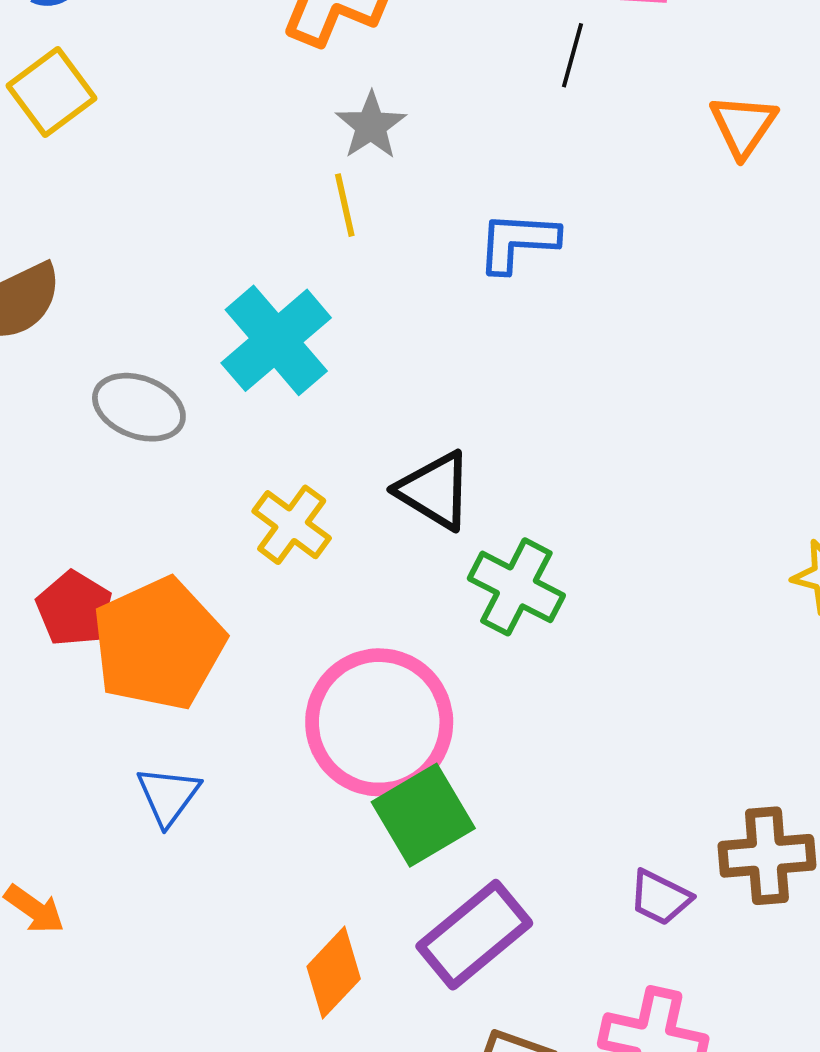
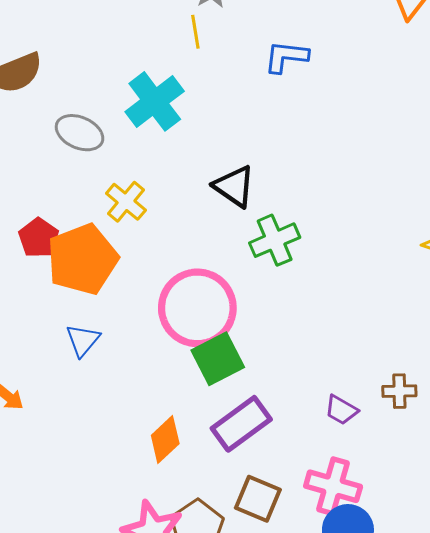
yellow cross: (292, 525) -> (126, 202), moved
green cross: (516, 587) -> (275, 240), turned 36
brown cross: (767, 856) -> (399, 391), size x0.7

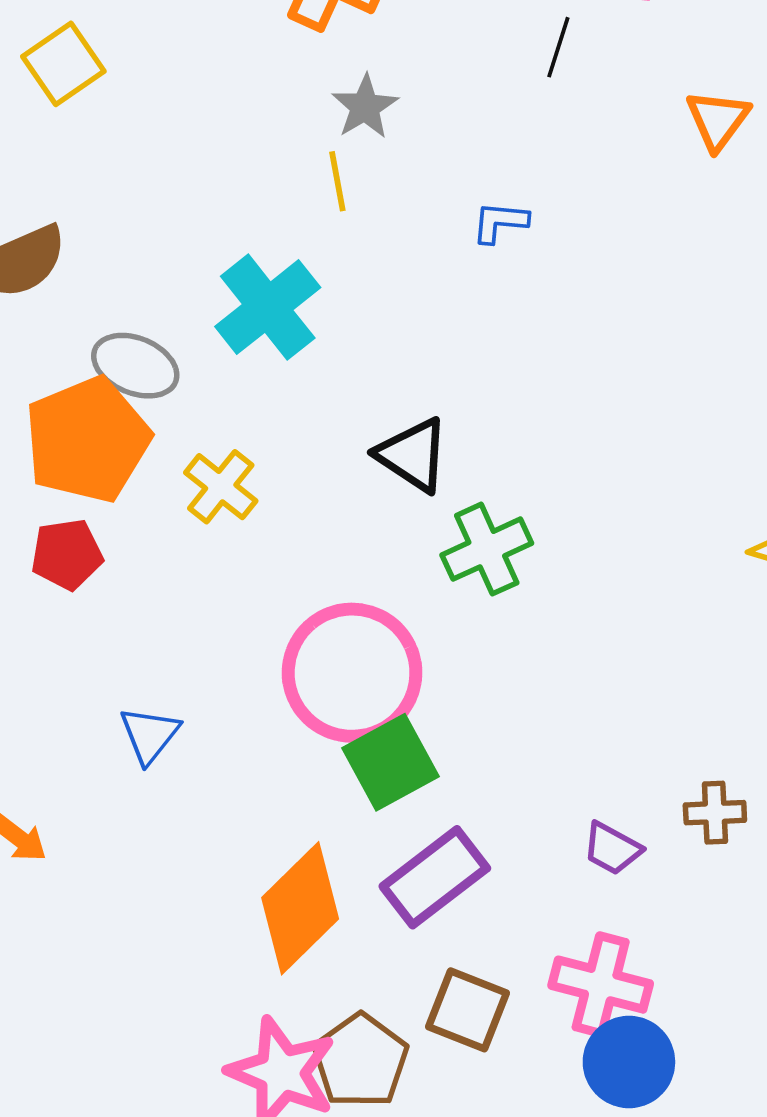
blue L-shape: (286, 57) -> (500, 222), size x0.7
red pentagon: (39, 238) -> (67, 554), turned 30
orange pentagon: (82, 259) -> (87, 440), moved
orange diamond: (165, 440) -> (300, 908), size x1.5

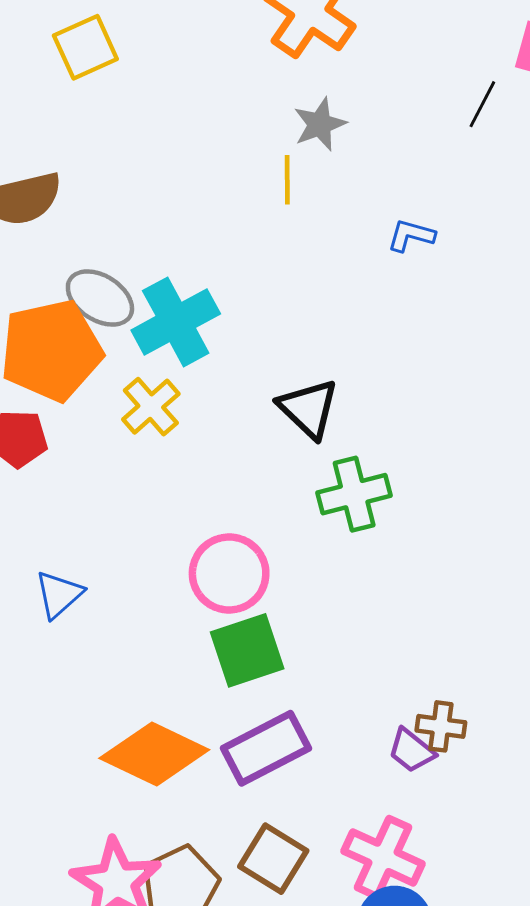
cyan cross: (268, 307) -> (176, 322), moved
pink circle: (352, 673) -> (229, 573), size x0.7
brown cross: (715, 813) -> (441, 726), moved
orange diamond: (300, 908) -> (154, 754), turned 60

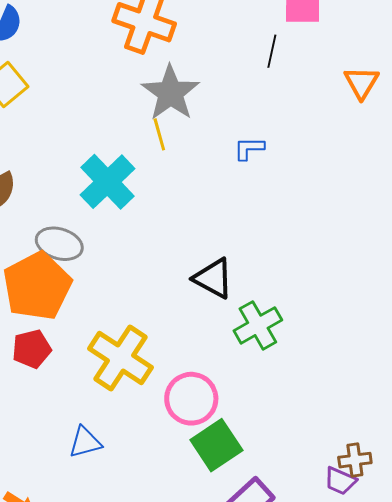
gray star: (320, 124) -> (170, 93), size x1.6
cyan cross: (176, 322) -> (108, 182), moved
yellow cross: (151, 407) -> (120, 358), moved, size x1.6
blue triangle: (59, 594) -> (85, 442), turned 42

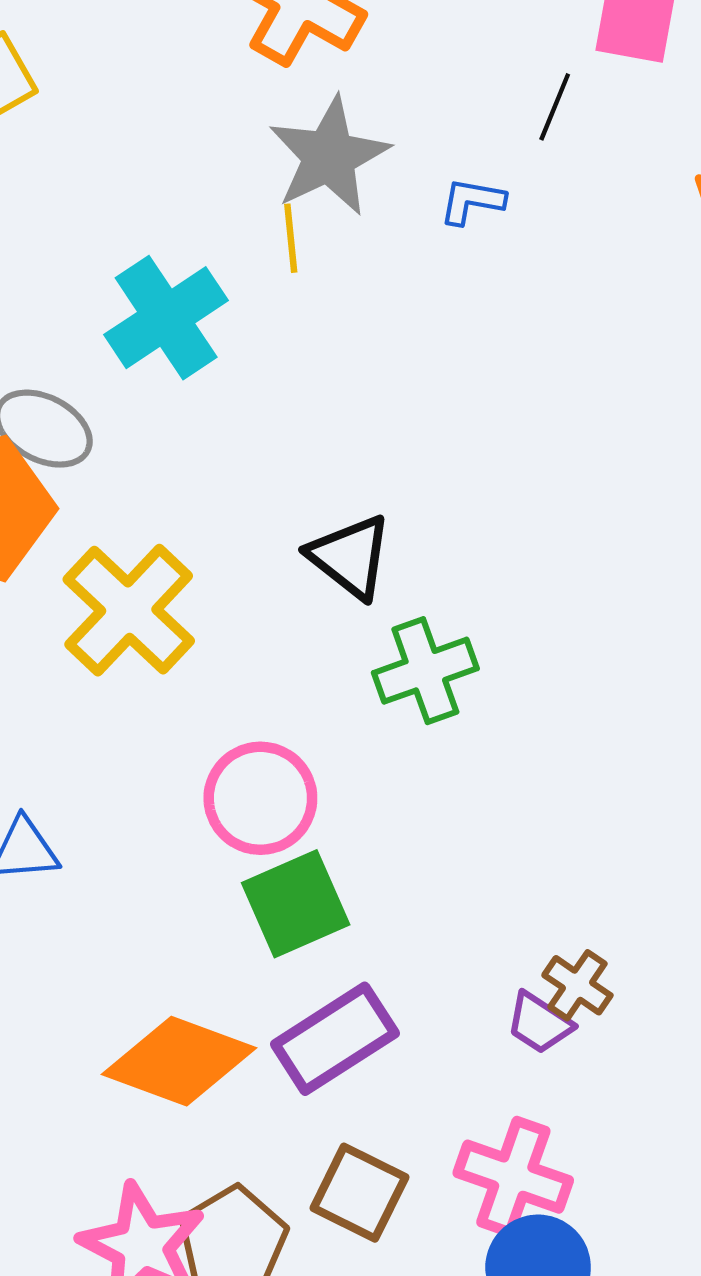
blue L-shape: (249, 148) -> (472, 201), moved
yellow cross: (120, 358) -> (129, 610), moved
brown cross: (355, 460) -> (577, 985), turned 32

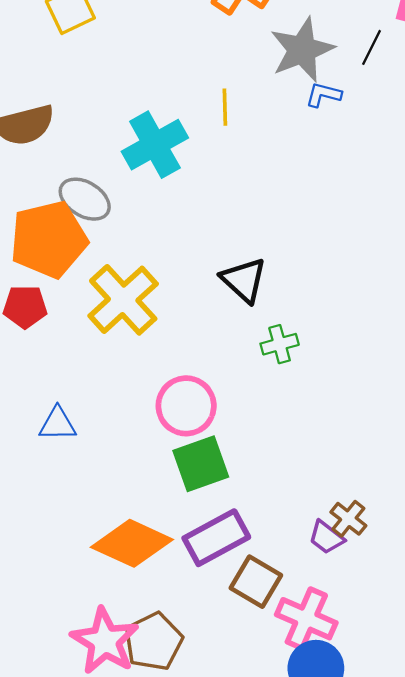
gray star: (329, 156) -> (302, 50), moved
green cross: (425, 671) -> (280, 344), size x0.7
brown square: (359, 1193) -> (256, 582), moved

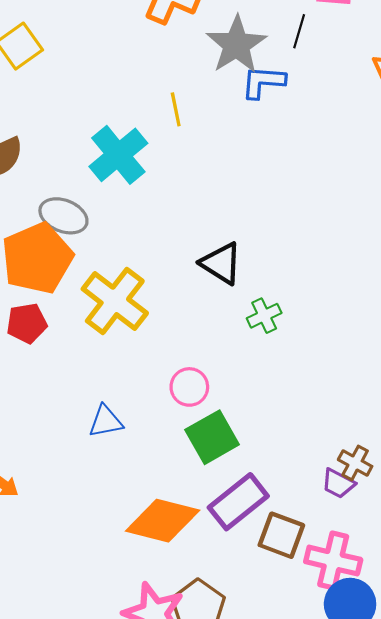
blue L-shape: (323, 95) -> (263, 82), size x1.4
pink circle: (186, 406) -> (189, 387), size x0.7
blue triangle: (58, 424) -> (106, 421), moved

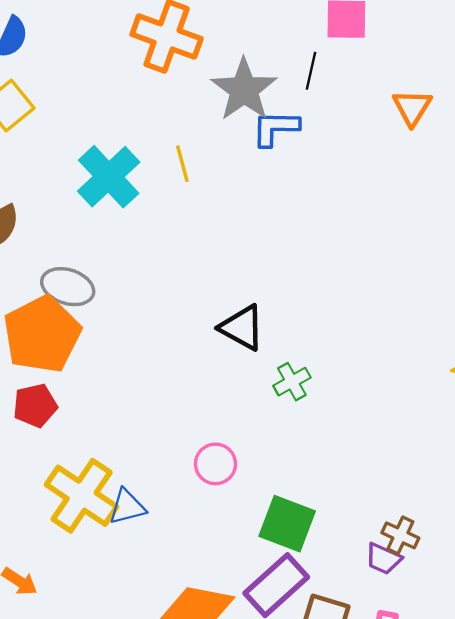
cyan cross: (118, 155) -> (109, 177), moved
yellow cross: (115, 301) -> (82, 496), moved
green square: (212, 437) -> (287, 524), moved, turned -36

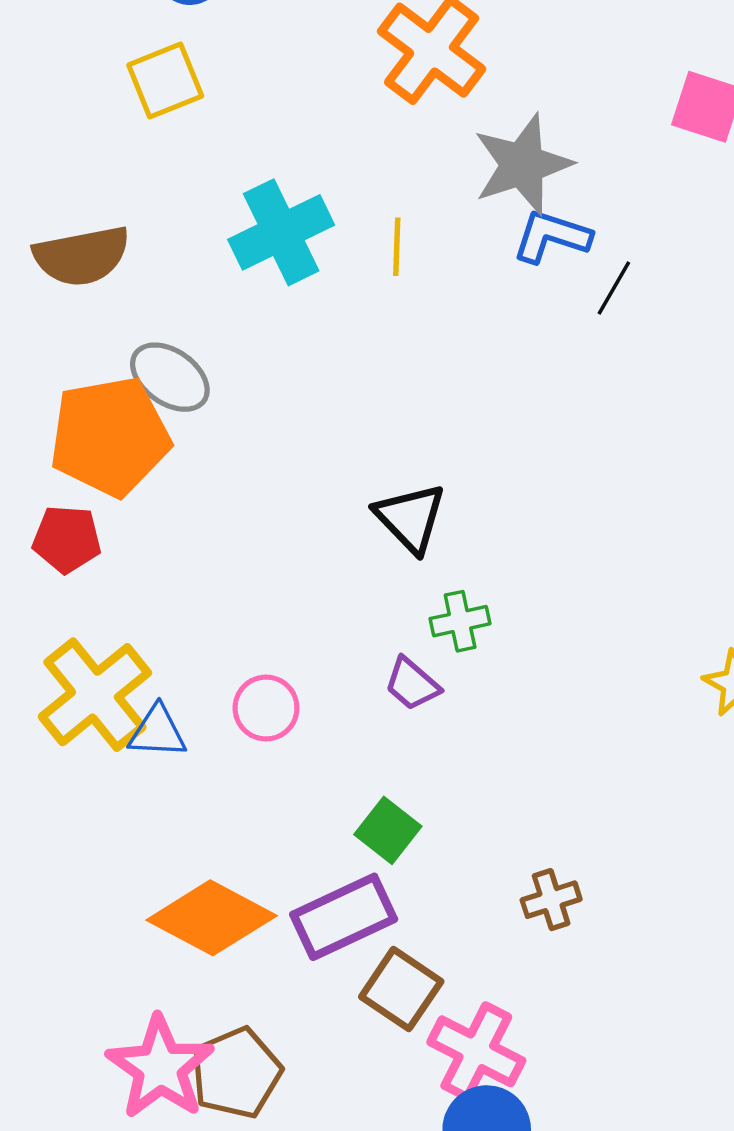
black line: (311, 71) -> (614, 288), moved
pink circle: (215, 464) -> (266, 708), moved
green square: (287, 524) -> (388, 830), size x0.7
brown cross: (400, 535) -> (551, 900), turned 30
purple trapezoid: (383, 559) -> (412, 684), moved

